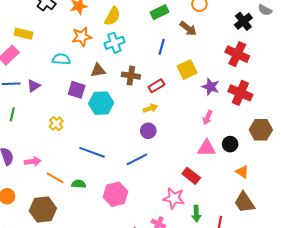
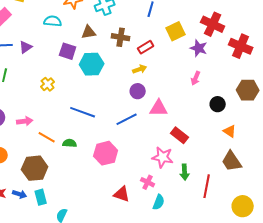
red cross: (237, 54) -> (213, 24), moved
red cross: (240, 93) -> (241, 46), moved
pink triangle: (207, 148) -> (159, 108), moved

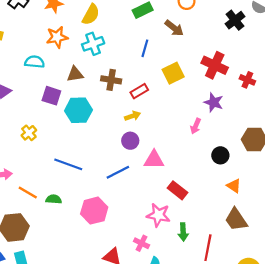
red cross: (241, 46) -> (247, 80), moved, size x0.6
purple star: (199, 48) -> (214, 102), moved

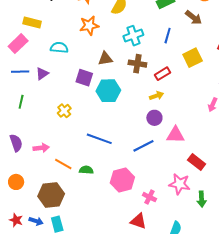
cyan cross: (93, 44) -> (133, 36), moved
cyan semicircle: (35, 62) -> (59, 48), moved
pink cross: (142, 243) -> (149, 197), moved

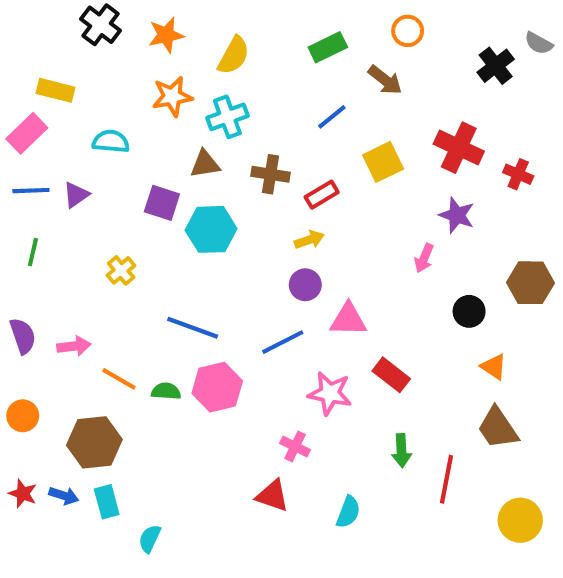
cyan cross: (133, 36) -> (227, 117), moved
blue line: (168, 36) -> (332, 117), turned 35
pink hexagon: (122, 180) -> (217, 387), moved
pink star: (180, 184) -> (330, 393), moved

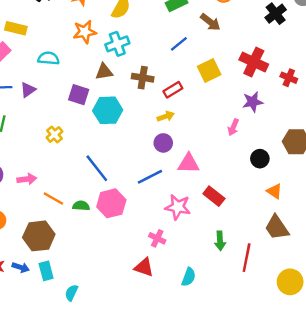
purple star: (457, 215) -> (253, 102), turned -30
blue line: (193, 328) -> (97, 168), turned 32

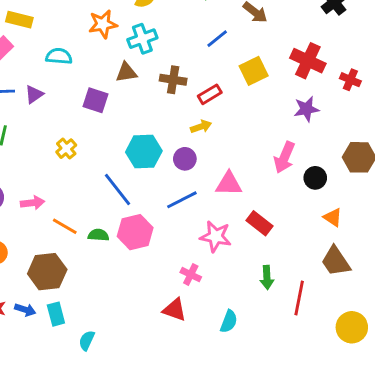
cyan hexagon: (108, 110) -> (144, 151), moved
pink arrow: (233, 127) -> (284, 157), moved, size x1.5
purple circle: (163, 143) -> (185, 159), moved

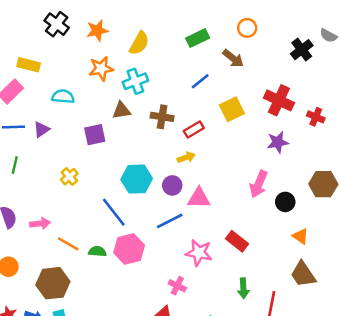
purple square: (95, 100) -> (95, 135), turned -30
pink triangle: (229, 184) -> (199, 198), moved

